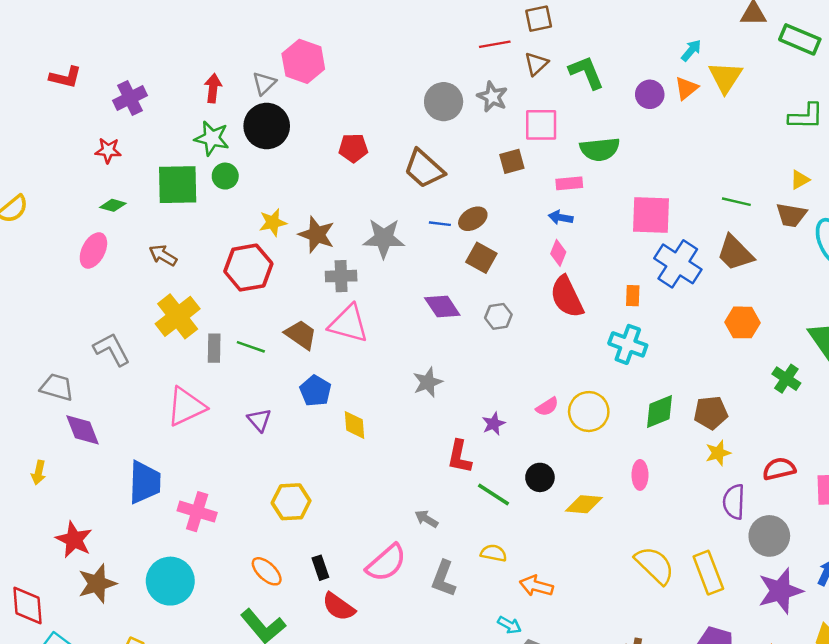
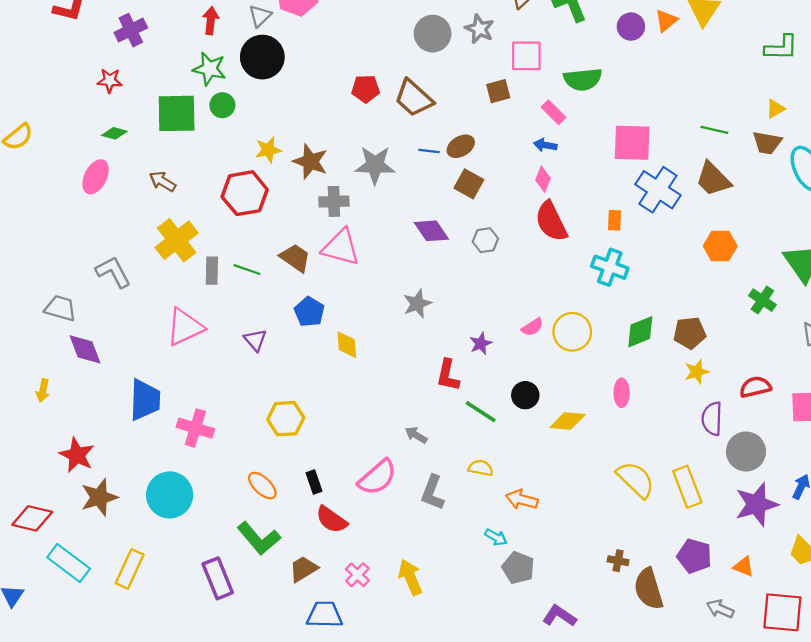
red pentagon: (353, 148) -> (366, 89), moved
pink rectangle: (569, 183) -> (553, 112), turned 50
red diamond: (28, 605) -> (32, 518), turned -72

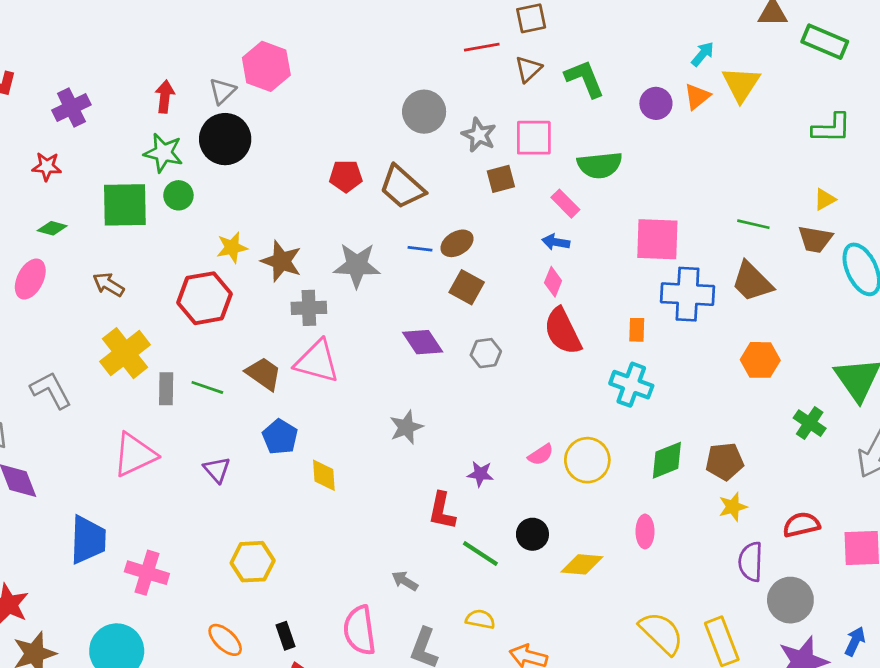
gray star: (479, 29) -> (479, 135), moved
blue cross: (658, 190) -> (688, 294), turned -30
purple star: (481, 344) -> (480, 474), turned 30
pink semicircle: (377, 477) -> (360, 630), turned 123

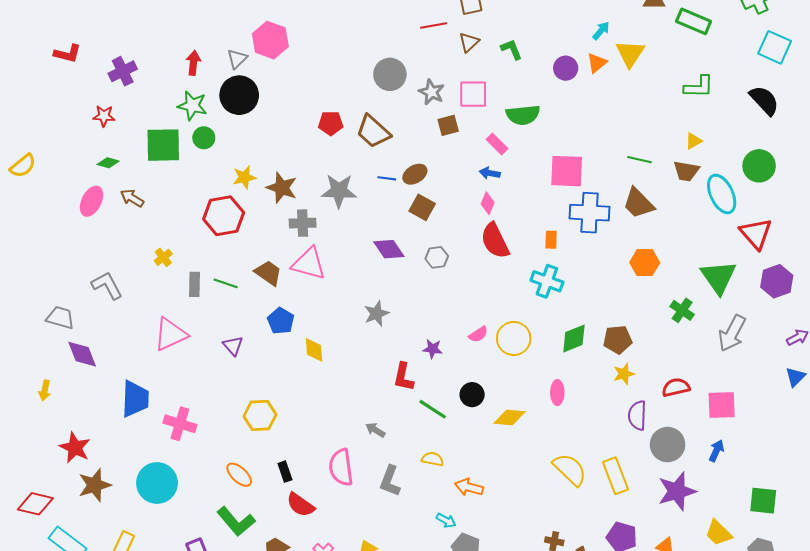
green L-shape: (585, 79) -> (512, 49), size x0.7
brown arrow: (108, 285) -> (132, 198), moved
yellow cross: (125, 353) -> (163, 257), size x0.5
blue arrow: (855, 641) -> (716, 451), moved

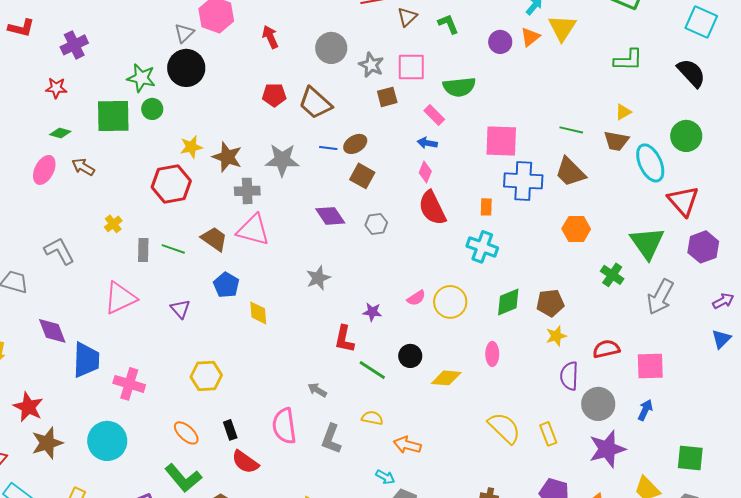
red arrow: (193, 63) -> (270, 37), moved, turned -30
purple diamond: (82, 354) -> (52, 331), moved
yellow rectangle: (616, 476) -> (548, 434), size x0.7

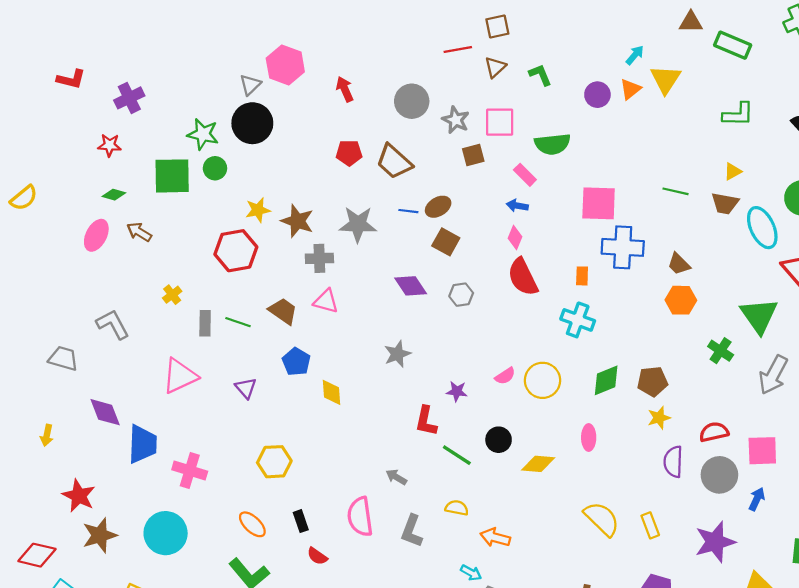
brown trapezoid: (570, 172) -> (679, 264), moved, size x0.7
pink triangle: (253, 230) -> (326, 301), size x0.7
gray circle: (598, 404) -> (719, 475), moved
red semicircle: (245, 462) -> (317, 556), size x0.7

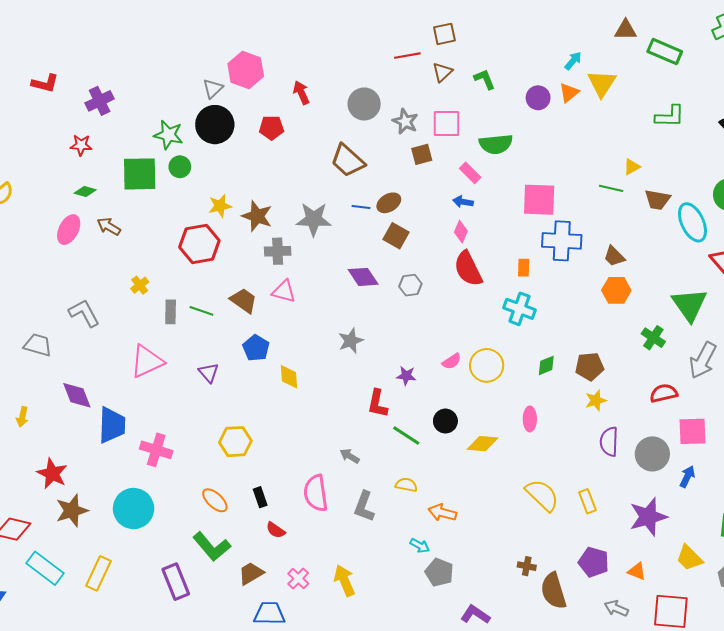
red pentagon: (349, 153) -> (271, 128), moved
yellow triangle: (733, 172) -> (632, 167), moved
green diamond: (606, 380) -> (546, 365), size x0.7
red semicircle: (714, 432) -> (664, 393), moved

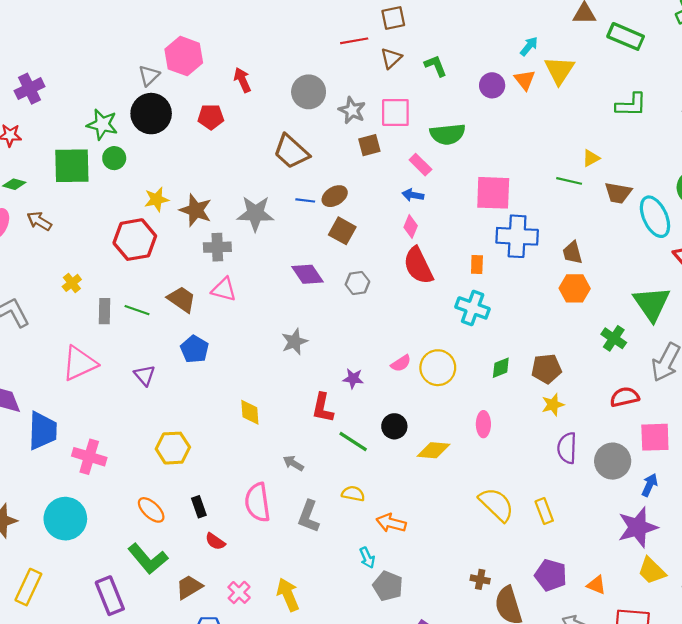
orange triangle: (569, 93) -> (525, 80), turned -30
brown trapezoid: (614, 256) -> (572, 253), turned 30
yellow diamond: (289, 377) -> (250, 412), moved
purple star: (648, 517) -> (638, 527), moved
cyan arrow: (420, 546) -> (367, 558), turned 36

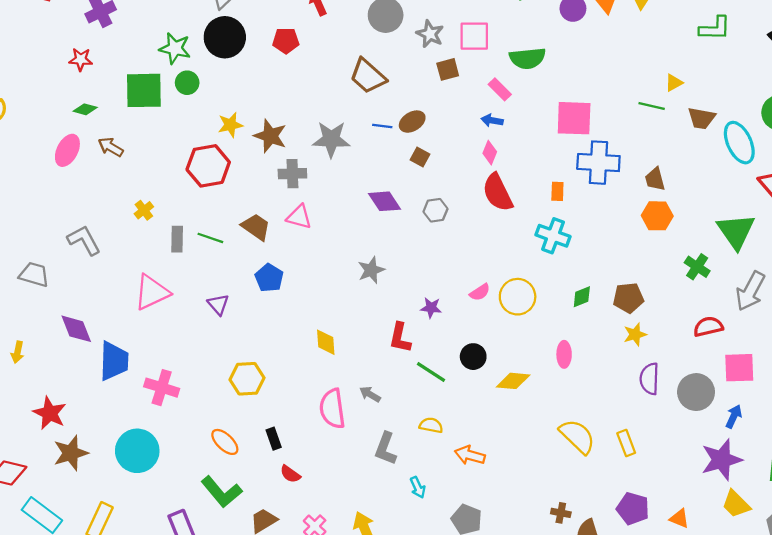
brown square: (342, 231) -> (420, 157), size x0.7
pink semicircle: (258, 502) -> (332, 409), moved
cyan arrow: (367, 558) -> (418, 487), moved

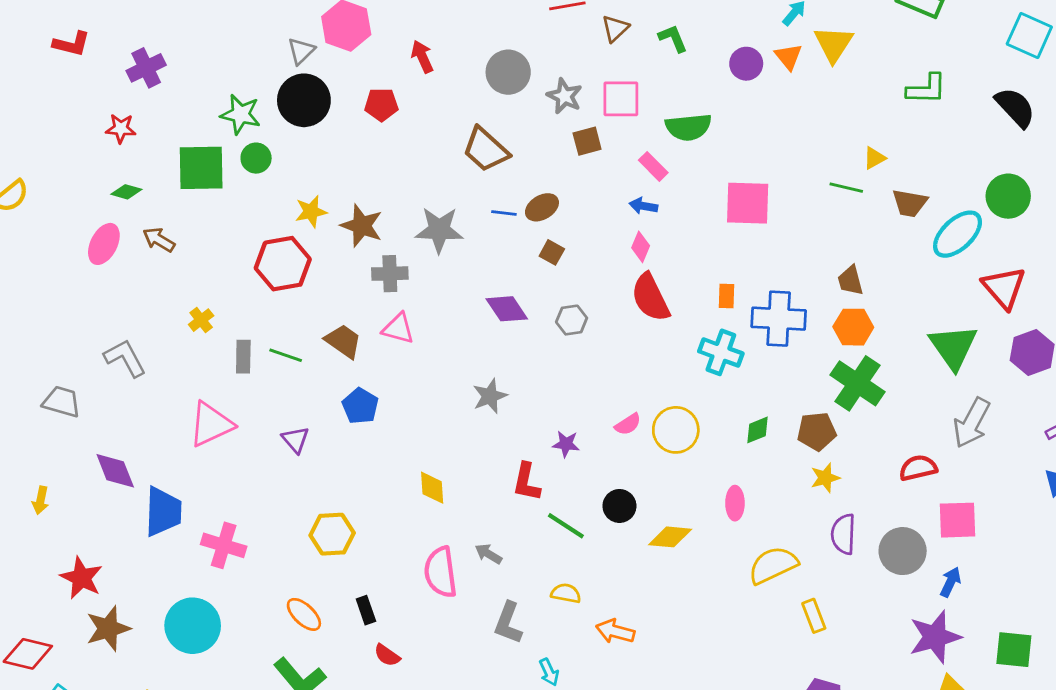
cyan ellipse: (739, 143) -> (958, 234), turned 72
blue cross: (598, 163) -> (779, 319), moved
green cross: (697, 267) -> (857, 383), moved, size x1.6
yellow semicircle: (577, 436) -> (773, 565), moved, turned -69

